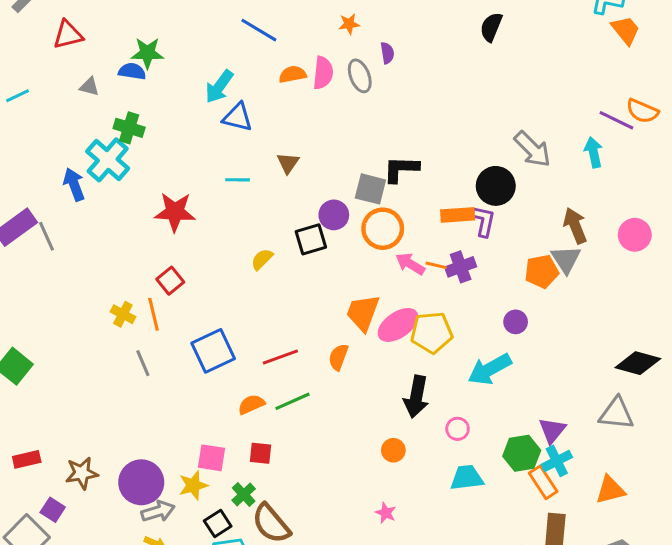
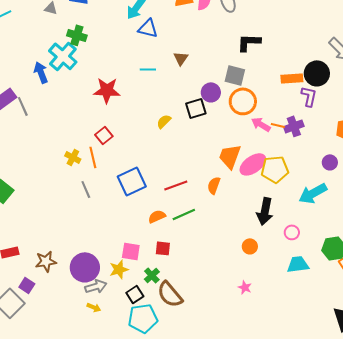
black L-shape: (401, 169) -> (249, 42), moved
orange rectangle: (458, 215) -> (292, 78), moved

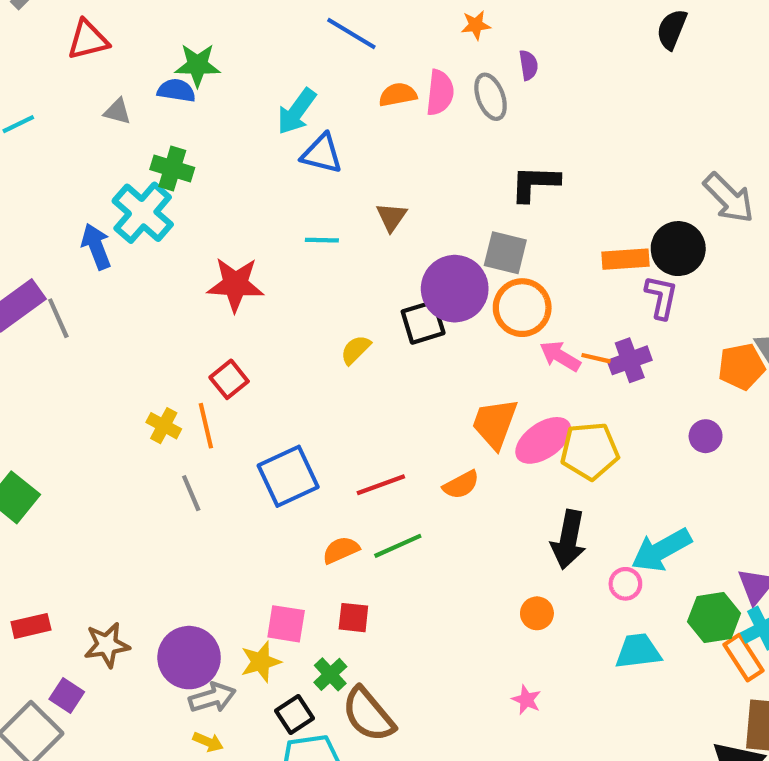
purple circle: (211, 92) -> (455, 289), size x1.6
orange semicircle: (214, 185) -> (461, 485), turned -138
cyan arrow: (313, 193) -> (661, 550), moved

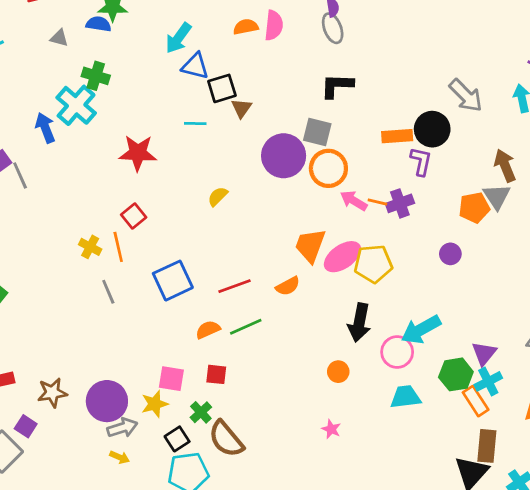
gray ellipse: (491, 97) -> (333, 28), moved
black square: (423, 322) -> (222, 88), moved
pink circle: (625, 584) -> (397, 352), size x1.5

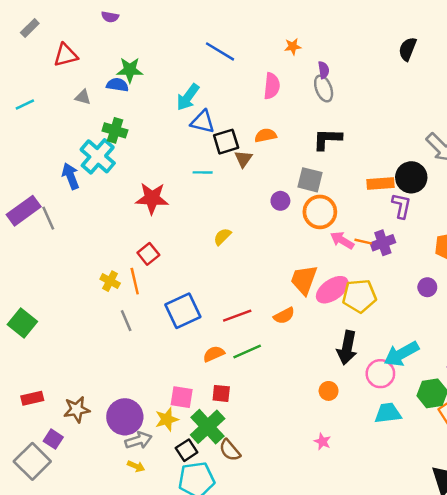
orange semicircle: (246, 27) -> (266, 135), moved
purple circle: (284, 156) -> (280, 201), size x0.5
green cross: (201, 412) -> (208, 427), size x1.8
brown semicircle: (226, 439) -> (230, 450), size x0.7

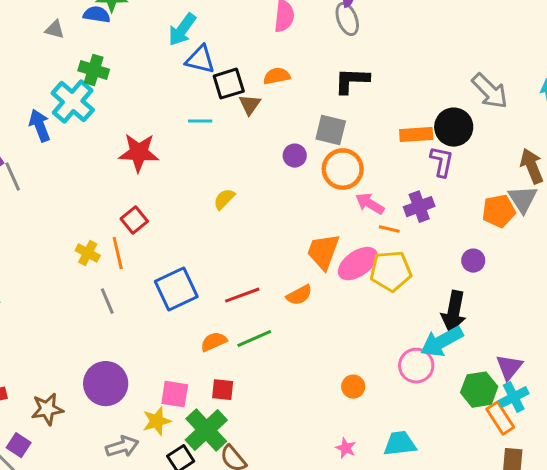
orange line: (363, 242) -> (389, 229), moved
black arrow: (347, 348) -> (454, 312), moved
cyan trapezoid: (388, 413) -> (400, 444), moved
purple circle: (125, 417) -> (106, 384), moved

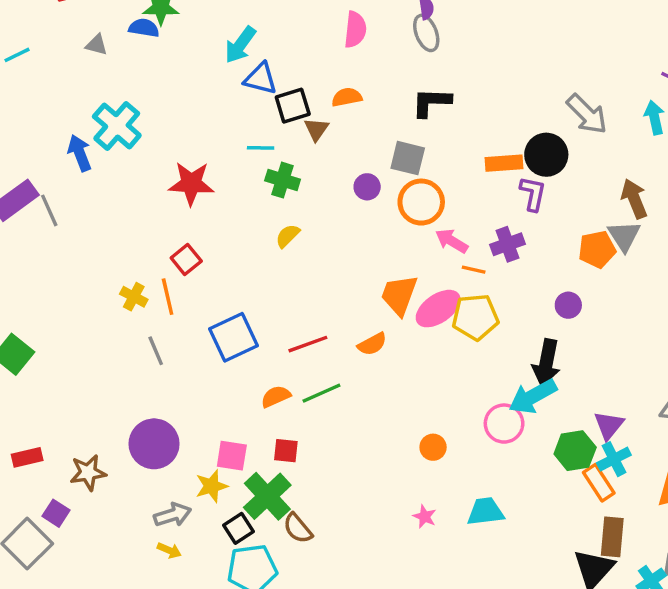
green cross: (94, 70) -> (283, 180), moved

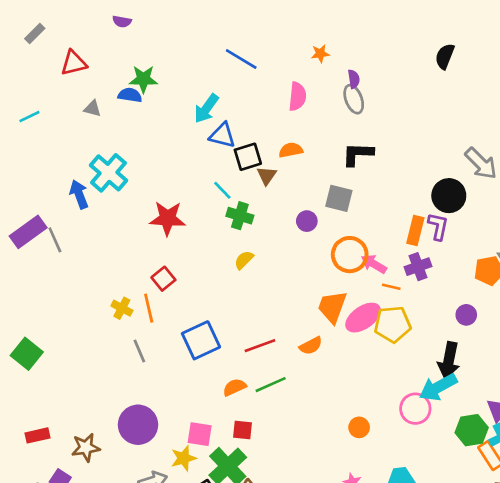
cyan line: (261, 148) -> (222, 190), turned 45
orange rectangle: (504, 163) -> (415, 230), moved, turned -72
orange circle: (421, 202) -> (350, 255), moved

